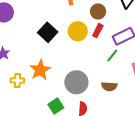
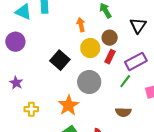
yellow circle: (78, 31) -> (90, 48), moved
orange star: (40, 70) -> (68, 105), moved
gray circle: (76, 82) -> (89, 82), moved

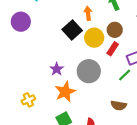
black square: (60, 60) -> (72, 30), moved
purple star: (16, 83) -> (57, 69), moved
yellow cross: (31, 109) -> (28, 100), moved, turned -32

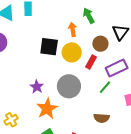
orange arrow: (88, 13) -> (73, 29), moved
black square: (72, 30) -> (49, 47), turned -36
brown circle: (115, 30) -> (100, 44), moved

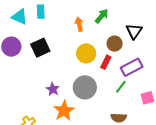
green arrow: (89, 16) -> (102, 16), turned 70
orange arrow: (73, 29) -> (79, 24), moved
black square: (49, 47) -> (40, 48), moved, turned -30

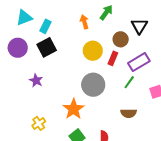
cyan rectangle: (41, 12) -> (45, 26), moved, turned 32
cyan triangle: (19, 17) -> (24, 18), turned -42
purple star: (53, 89) -> (36, 80), moved

